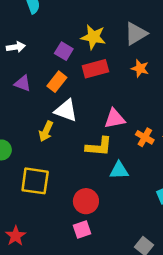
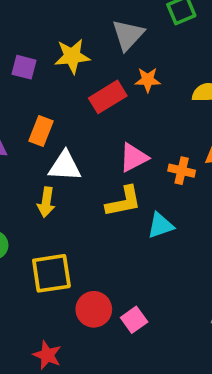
purple square: (64, 51) -> (24, 67), moved
red rectangle: (95, 69) -> (108, 97), moved
red circle: (86, 201) -> (94, 309), moved

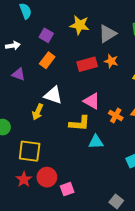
yellow star: (72, 56) -> (80, 25), moved
orange rectangle: (41, 131) -> (47, 60), moved
pink triangle: (134, 158) -> (92, 101), turned 42
red star: (47, 355) -> (24, 179), moved

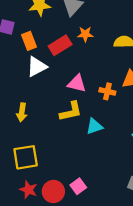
orange rectangle: (47, 60) -> (29, 41), moved, turned -42
white triangle: (53, 95) -> (37, 67), moved, turned -30
red circle: (47, 177) -> (53, 191), moved

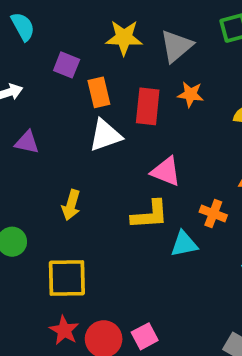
red rectangle: (60, 45) -> (148, 106), turned -60
orange cross: (107, 91) -> (213, 214), moved

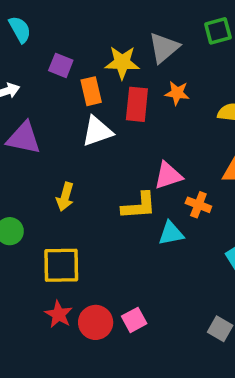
yellow star: (124, 38) -> (122, 63), moved
purple triangle: (27, 142) -> (24, 138), size x1.5
pink triangle: (166, 171) -> (168, 176), moved, turned -40

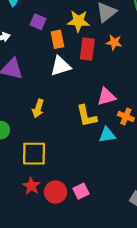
yellow L-shape: (139, 206) -> (87, 116), turned 80

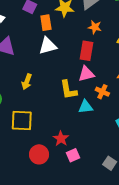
red rectangle: (87, 49) -> (86, 51), moved
red star: (31, 186) -> (61, 139), moved
pink square: (81, 191) -> (73, 155), moved

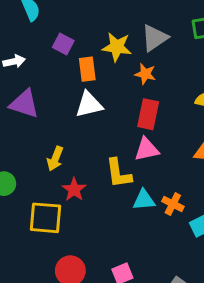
orange star: (95, 27) -> (145, 74), moved
orange cross: (102, 92) -> (173, 204), moved
red star: (61, 139) -> (74, 189), moved

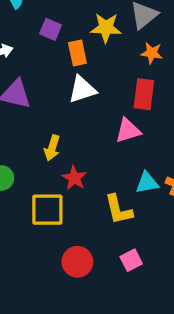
orange star: (145, 74) -> (152, 53), moved
pink triangle: (147, 149) -> (128, 131), moved
yellow L-shape: (119, 173) -> (119, 210), moved

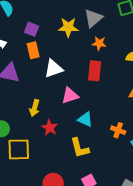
orange rectangle: (77, 53) -> (33, 50), moved
pink triangle: (128, 131) -> (70, 96), moved
cyan triangle: (147, 183) -> (85, 119), moved, turned 35
yellow square: (47, 210) -> (19, 149), moved

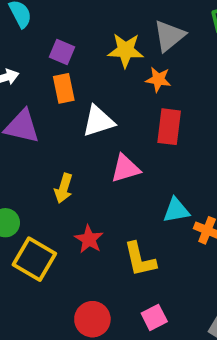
orange star: (99, 43) -> (158, 79), moved
cyan triangle: (85, 119) -> (176, 210), moved, turned -35
red star: (50, 128) -> (89, 239), moved
yellow square: (19, 149) -> (34, 259), turned 30

